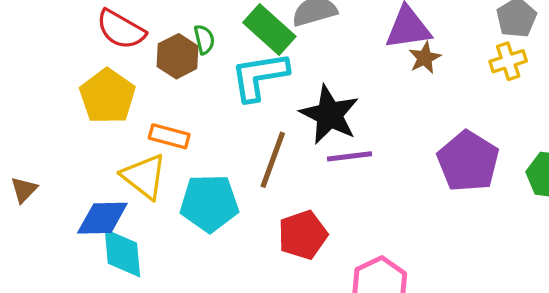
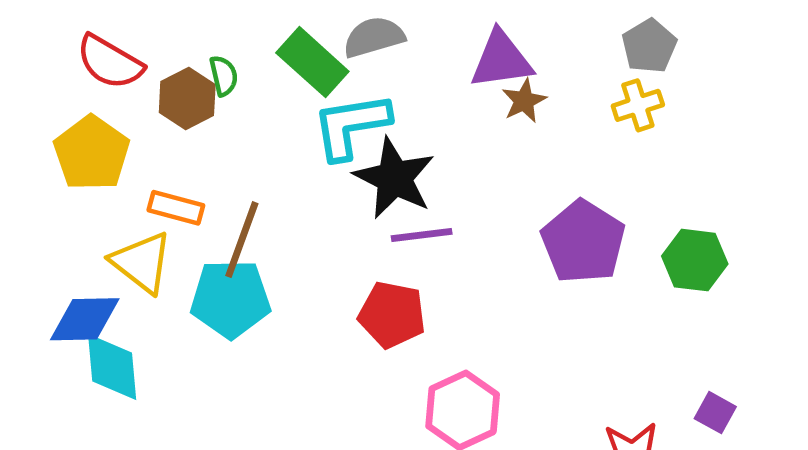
cyan L-shape: (259, 76) -> (351, 126), moved
brown line: (273, 160) -> (242, 240), moved
red pentagon: (303, 235) -> (392, 315), moved, turned 30

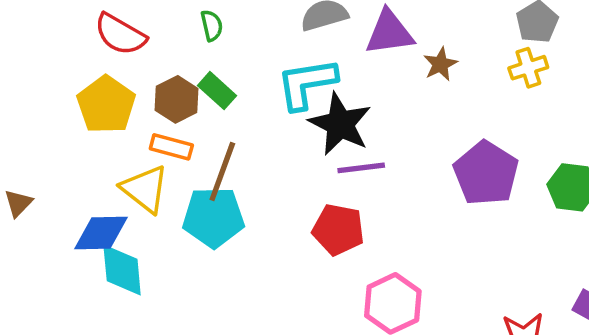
purple triangle: (501, 60) -> (389, 33), moved
green rectangle: (312, 62) -> (217, 91), moved, size x0.7
green semicircle: (224, 76) -> (212, 26), moved
brown hexagon: (187, 98) -> (177, 99), moved

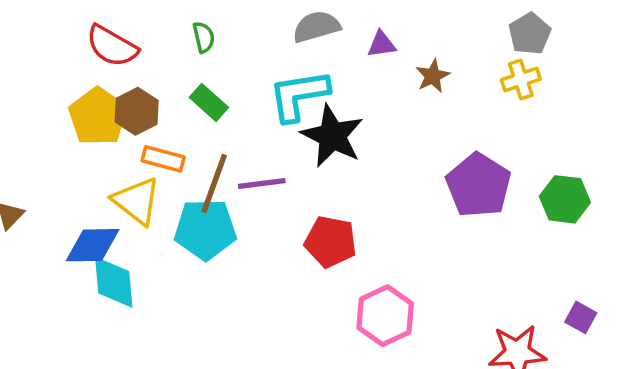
purple triangle: (389, 33) -> (382, 44), size x0.6
brown hexagon: (177, 99) -> (137, 111), moved
purple line: (361, 168) -> (262, 183), moved

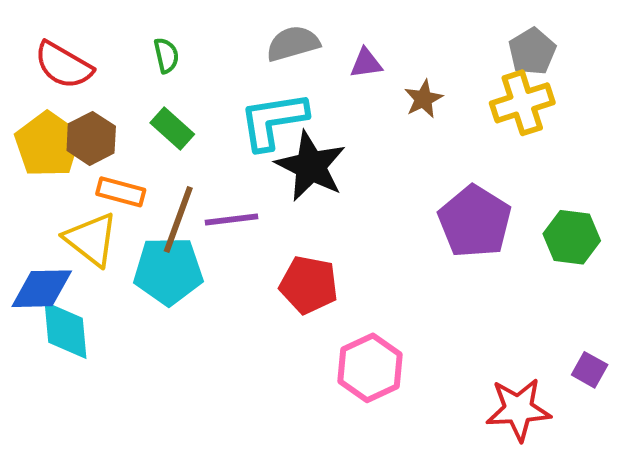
yellow cross: (521, 80) -> (522, 103), size x1.4

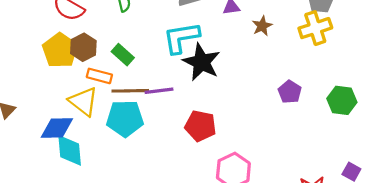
green rectangle: (172, 129) -> (123, 55), moved
brown line: (178, 219) -> (130, 91), turned 69
purple pentagon: (475, 221) -> (290, 92), size x0.6

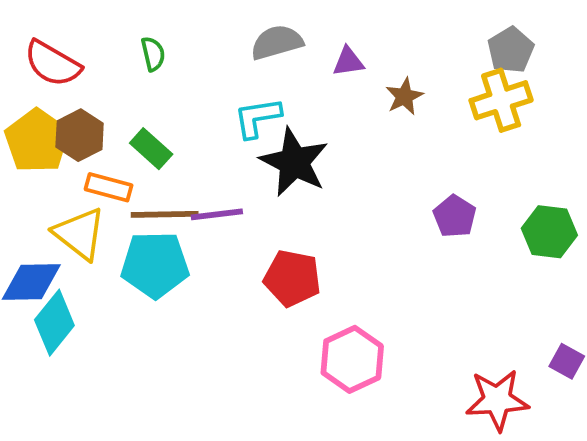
cyan L-shape: (181, 38) -> (257, 118), size x0.7
cyan diamond: (70, 150) -> (54, 323), turned 44

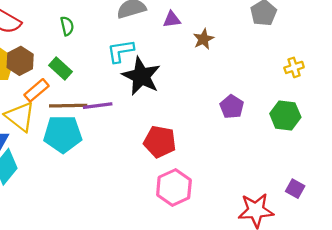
green semicircle: (153, 54) -> (67, 26), moved
yellow cross: (501, 100) -> (294, 67), moved, size x0.6
orange rectangle: (109, 187) -> (36, 90), turned -55
red pentagon: (292, 278) -> (160, 142), moved

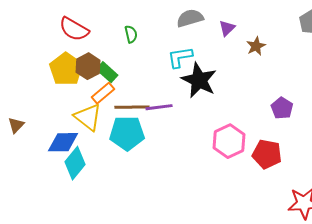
purple triangle: (172, 19) -> (227, 28), turned -36
green rectangle: (60, 69) -> (107, 72), moved
red pentagon: (160, 142) -> (267, 154), moved
pink hexagon: (174, 187) -> (229, 141), moved

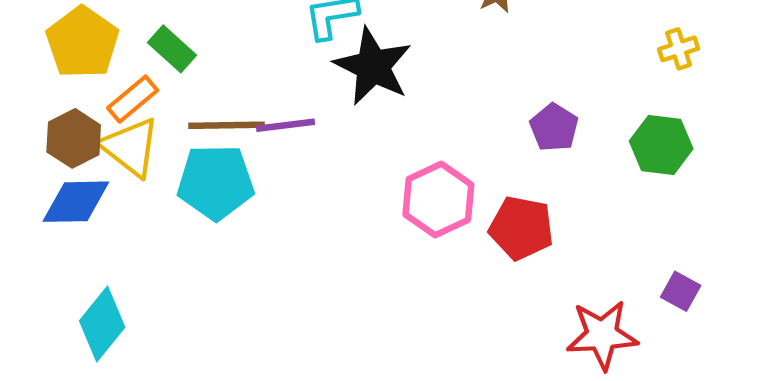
brown hexagon: (88, 66) -> (74, 138), moved
orange rectangle: (103, 93) -> (133, 99), moved
cyan diamond: (75, 163) -> (102, 324), moved

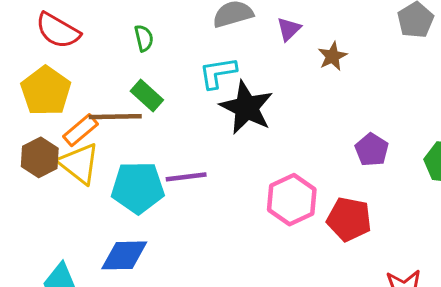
green rectangle: (172, 49) -> (147, 95), moved
brown line: (227, 125) -> (115, 117), moved
purple line: (285, 125) -> (186, 177), moved
blue diamond: (76, 202) -> (124, 255), moved

